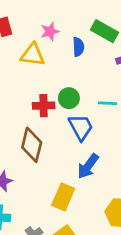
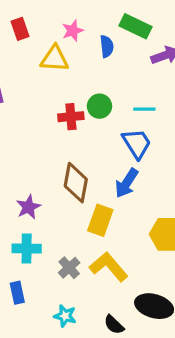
blue trapezoid: (81, 127) -> (137, 144), moved
brown diamond: (32, 145) -> (76, 183), moved

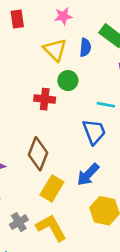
pink star: (73, 31) -> (63, 16), moved
yellow triangle: (54, 59) -> (55, 50), moved, turned 30
green circle: (100, 106) -> (68, 81), moved
blue arrow: (127, 183) -> (88, 175), moved

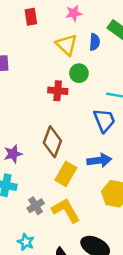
blue arrow: (88, 175) -> (99, 160), turned -140

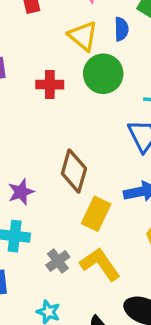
green circle: (79, 73) -> (103, 74), size x1.5
red cross: (58, 91) -> (50, 85), moved

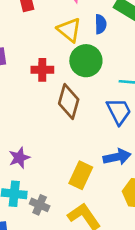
brown diamond: (74, 171) -> (69, 102), moved
gray cross: (58, 261) -> (40, 205), moved, turned -30

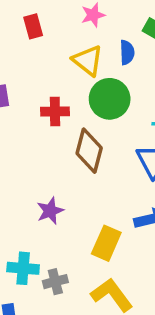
purple star: (19, 158) -> (50, 211), moved
gray cross: (40, 205) -> (55, 282), turned -36

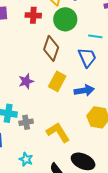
red cross: (55, 112) -> (33, 15), moved
yellow rectangle: (106, 243) -> (57, 81), moved

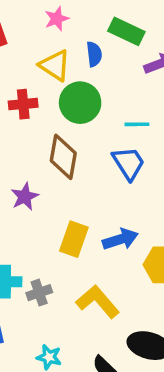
purple star: (26, 81) -> (25, 197), moved
yellow rectangle: (57, 81) -> (74, 239), moved
blue arrow: (84, 90) -> (120, 239), moved

